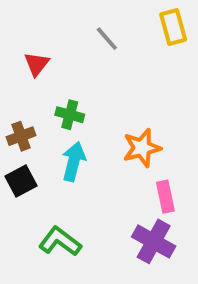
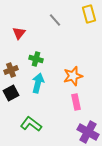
pink rectangle: (165, 197) -> (76, 102), moved
purple cross: (154, 241) -> (88, 132), moved

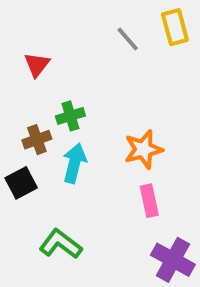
gray line: (55, 20) -> (128, 39), moved
green cross: (36, 59) -> (70, 116), turned -32
brown cross: (11, 70) -> (37, 140), moved

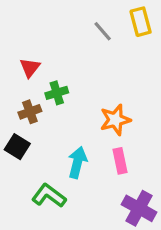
red triangle: (37, 65) -> (30, 68), moved
cyan arrow: (74, 163) -> (77, 162), moved
black square: (21, 183) -> (17, 147), turned -30

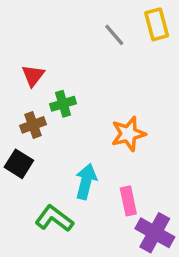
pink rectangle: (120, 161) -> (128, 201), moved

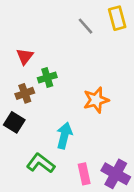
pink rectangle: (128, 201) -> (84, 174), moved

